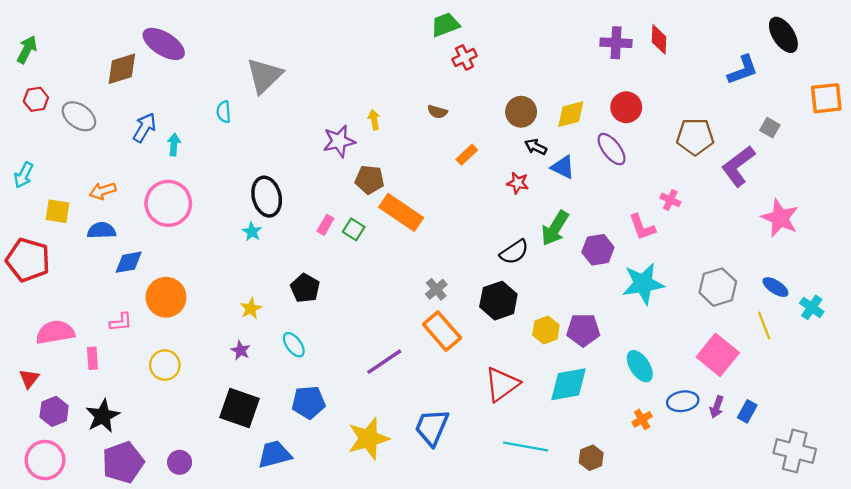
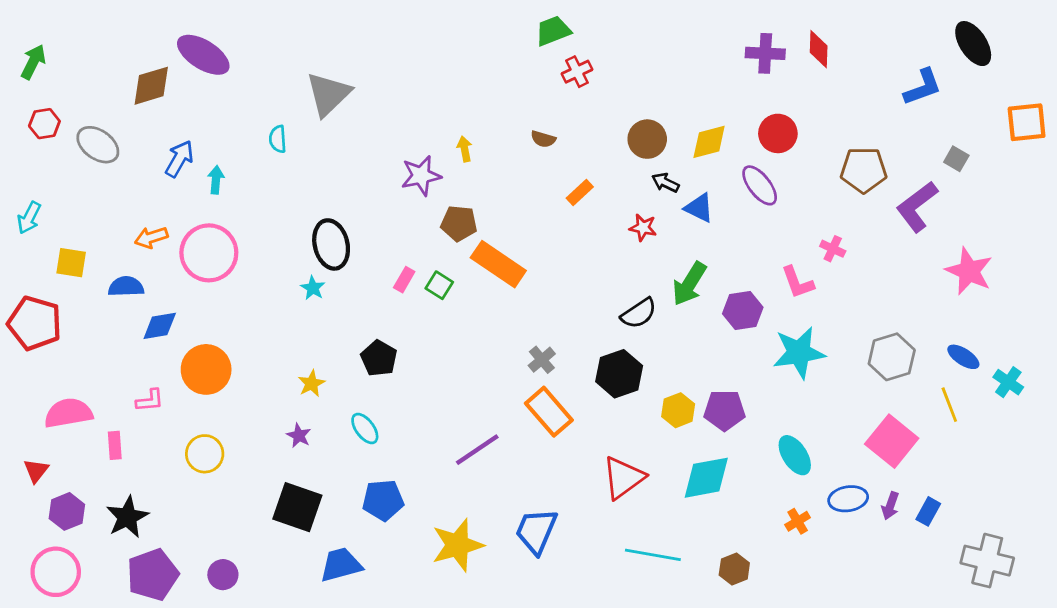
orange arrow: (103, 191) -> (151, 237), moved

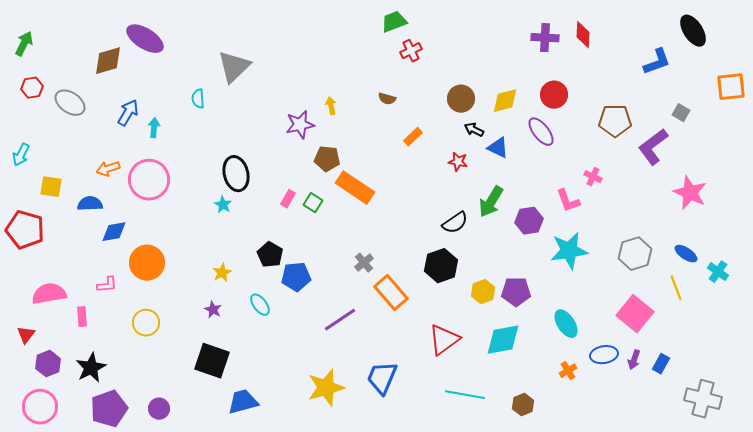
gray cross: (542, 360) -> (364, 263), moved
blue pentagon: (383, 500) -> (296, 277), moved

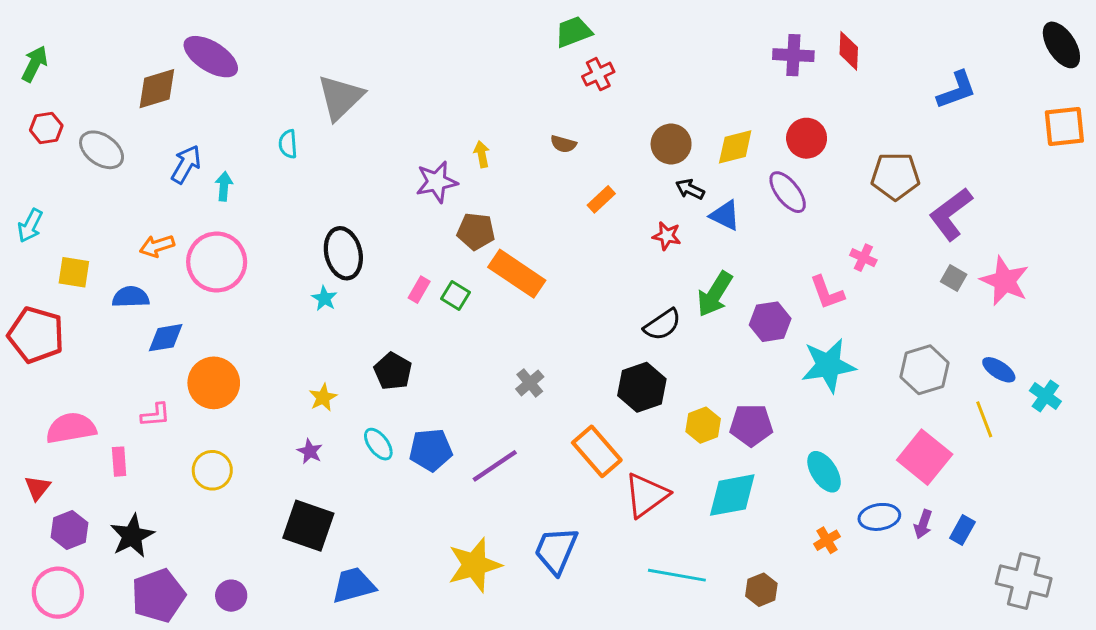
black ellipse: (693, 31) -> (1061, 45), moved
gray square: (681, 113) -> (954, 278), moved
blue pentagon: (296, 277) -> (431, 450), moved
orange rectangle: (391, 293) -> (597, 451), moved

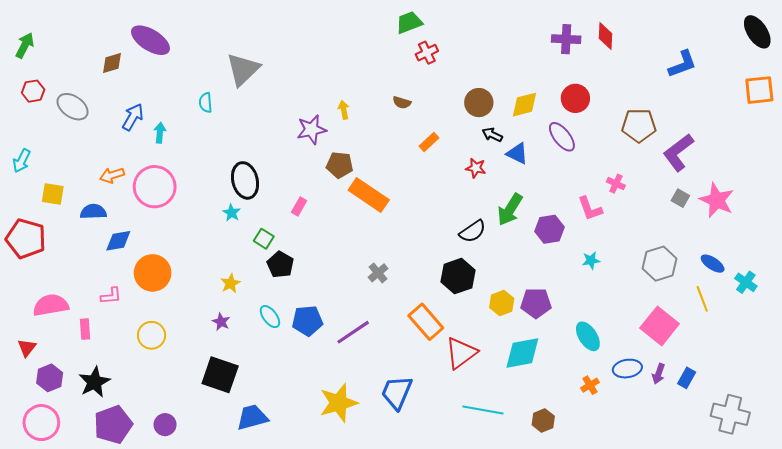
brown diamond: (157, 89) -> (112, 63), size x0.7
green square: (456, 295) -> (264, 239), moved
cyan star: (828, 365) -> (591, 260), size x0.5

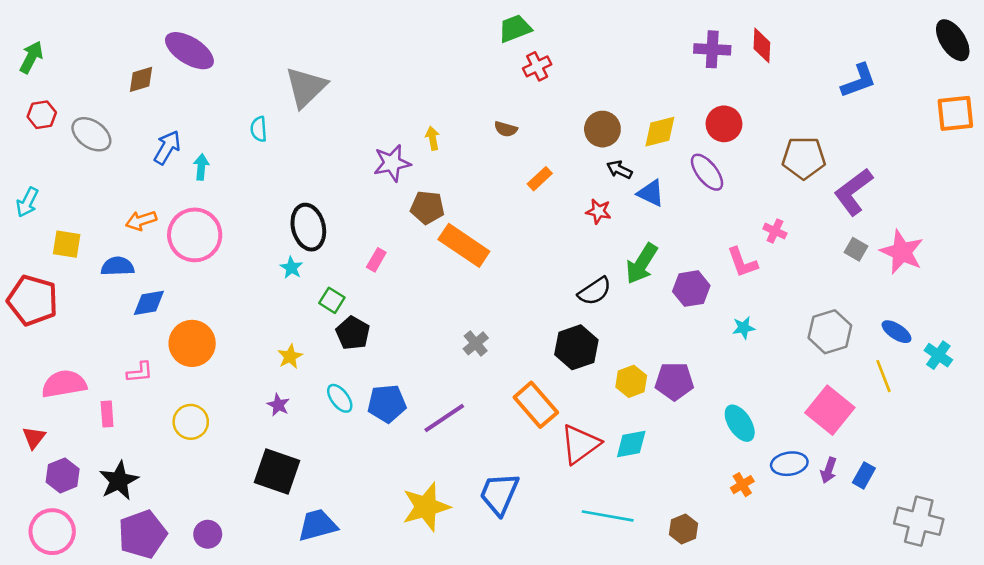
cyan diamond: (522, 353) -> (631, 444), moved, size x0.7

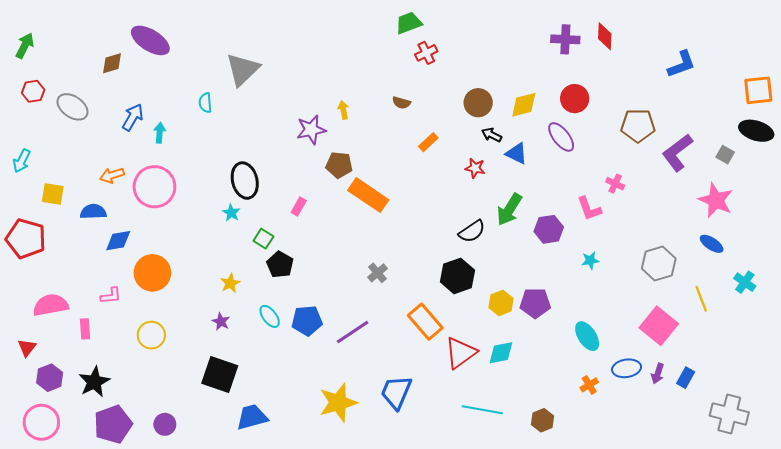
black ellipse: (953, 40) -> (756, 131), moved, turned -40
gray square: (856, 249) -> (725, 155), moved
blue ellipse: (897, 332) -> (712, 244), moved

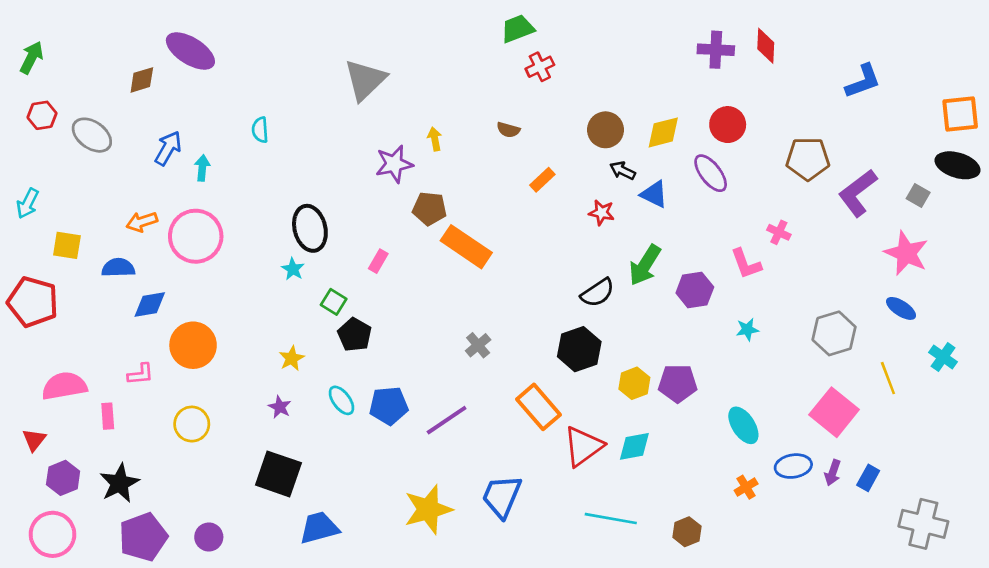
gray triangle: (243, 70) -> (365, 80), moved

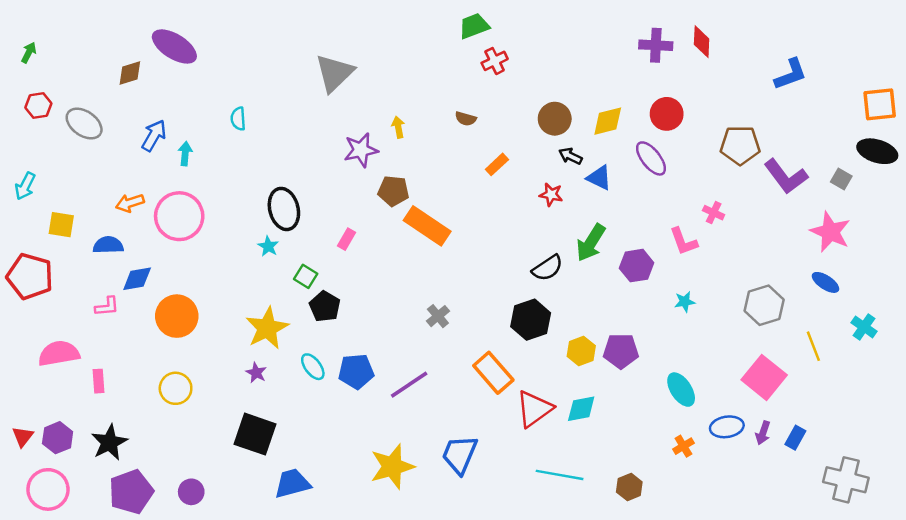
green arrow: (31, 58) -> (29, 53), size x0.7
purple L-shape: (858, 193) -> (786, 176), turned -90
yellow star: (292, 358) -> (267, 328), size x1.8
pink L-shape: (141, 374) -> (107, 306), moved
red triangle: (34, 440) -> (23, 436), moved

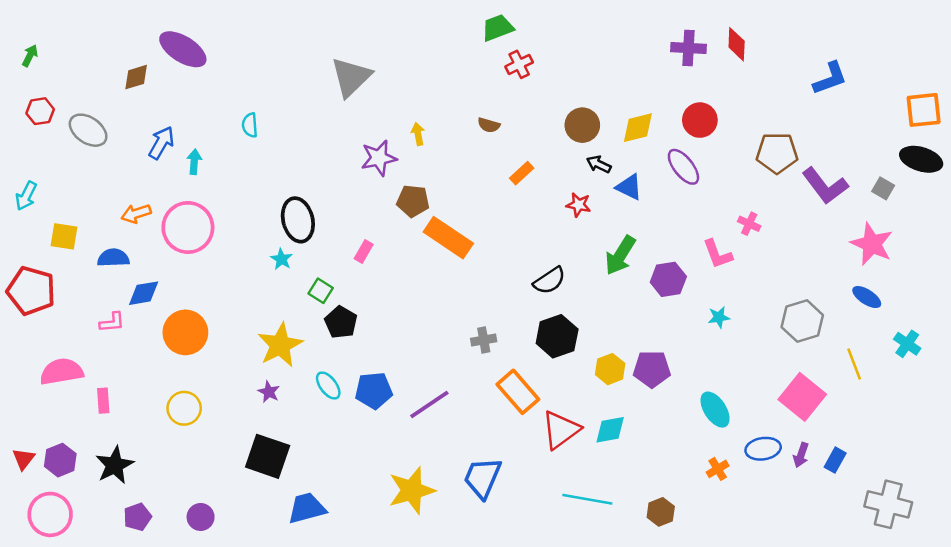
black semicircle: (547, 268) -> (549, 281), moved
gray cross: (438, 316) -> (484, 340), moved, turned 30
purple pentagon: (131, 492) -> (137, 517), size x0.6

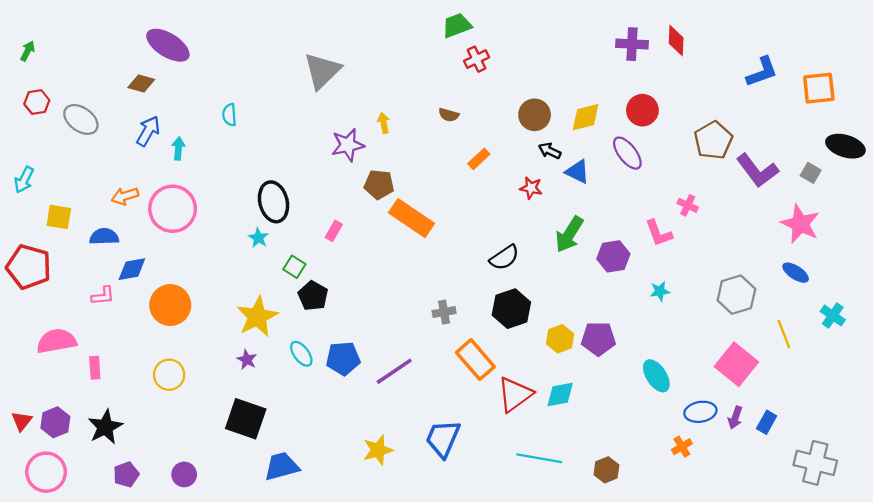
brown diamond: (136, 77) -> (141, 83), moved, turned 32
orange square: (924, 110) -> (819, 88), moved
brown pentagon: (777, 153) -> (713, 140), turned -30
orange cross: (718, 469) -> (682, 447), moved
yellow star: (412, 490) -> (378, 450), size x0.7

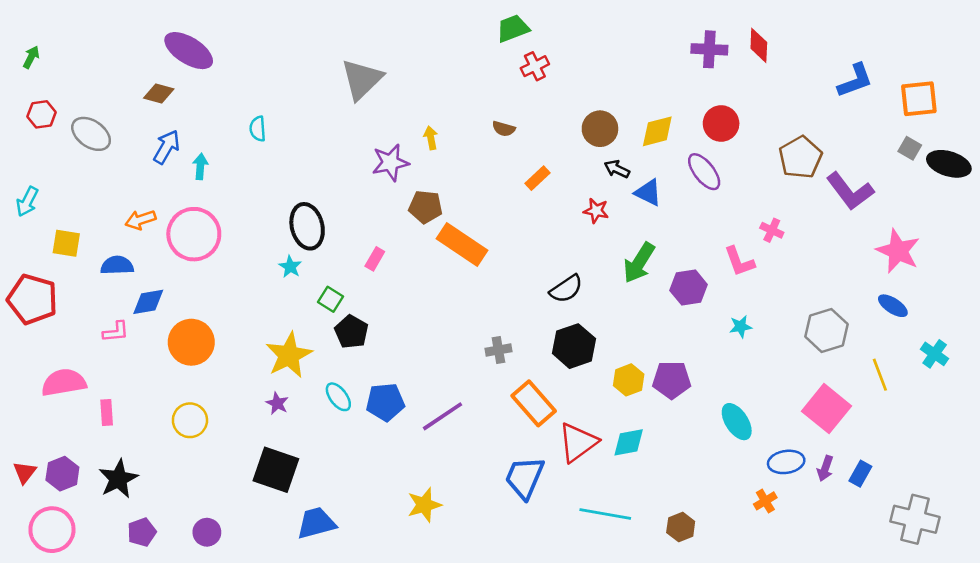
gray square: (811, 173) -> (910, 148), moved
blue trapezoid: (443, 438) -> (524, 478), moved

